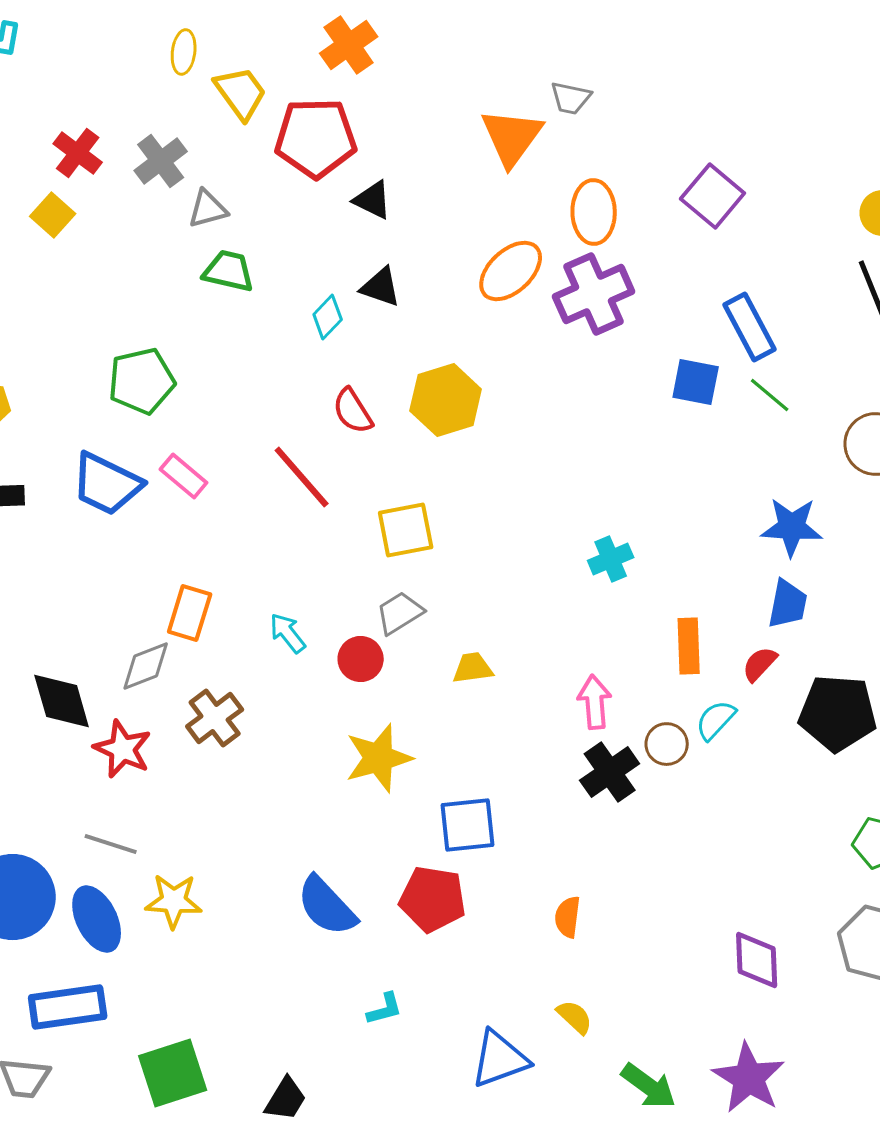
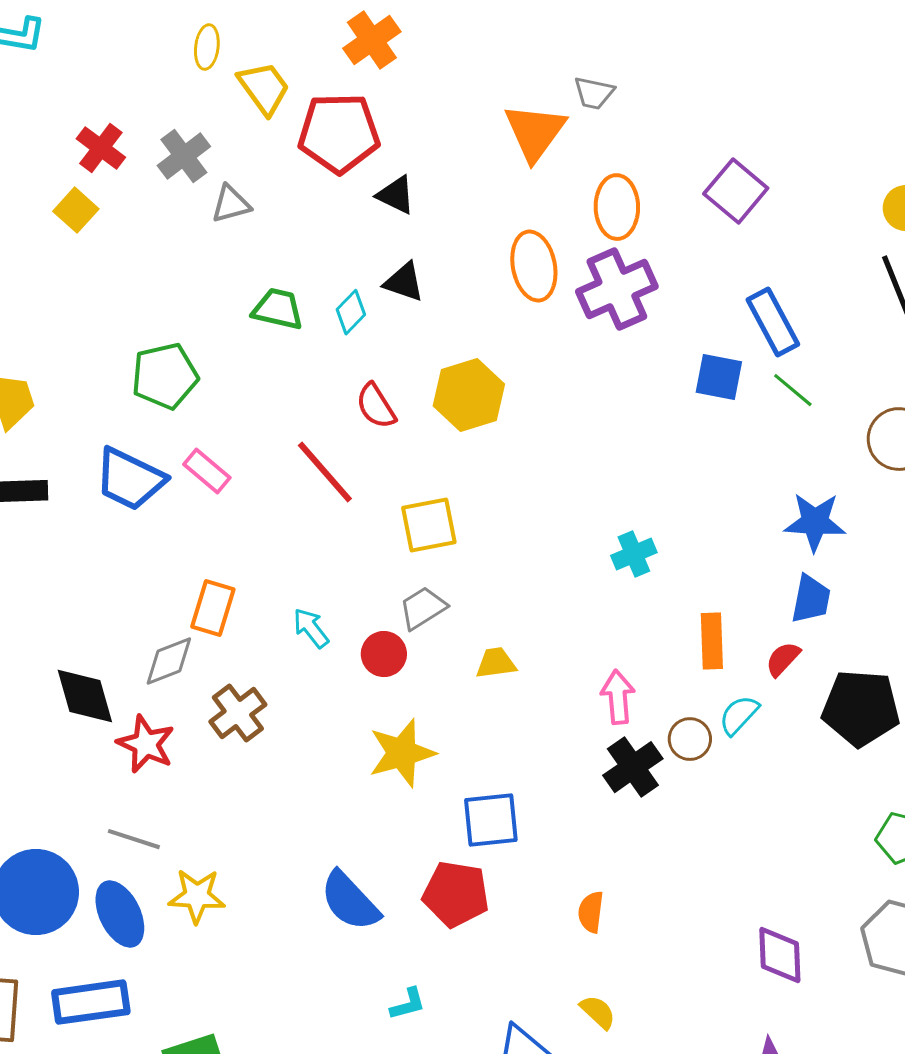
green trapezoid: (229, 271) -> (278, 309), moved
orange ellipse: (511, 271) -> (534, 266), turned -58

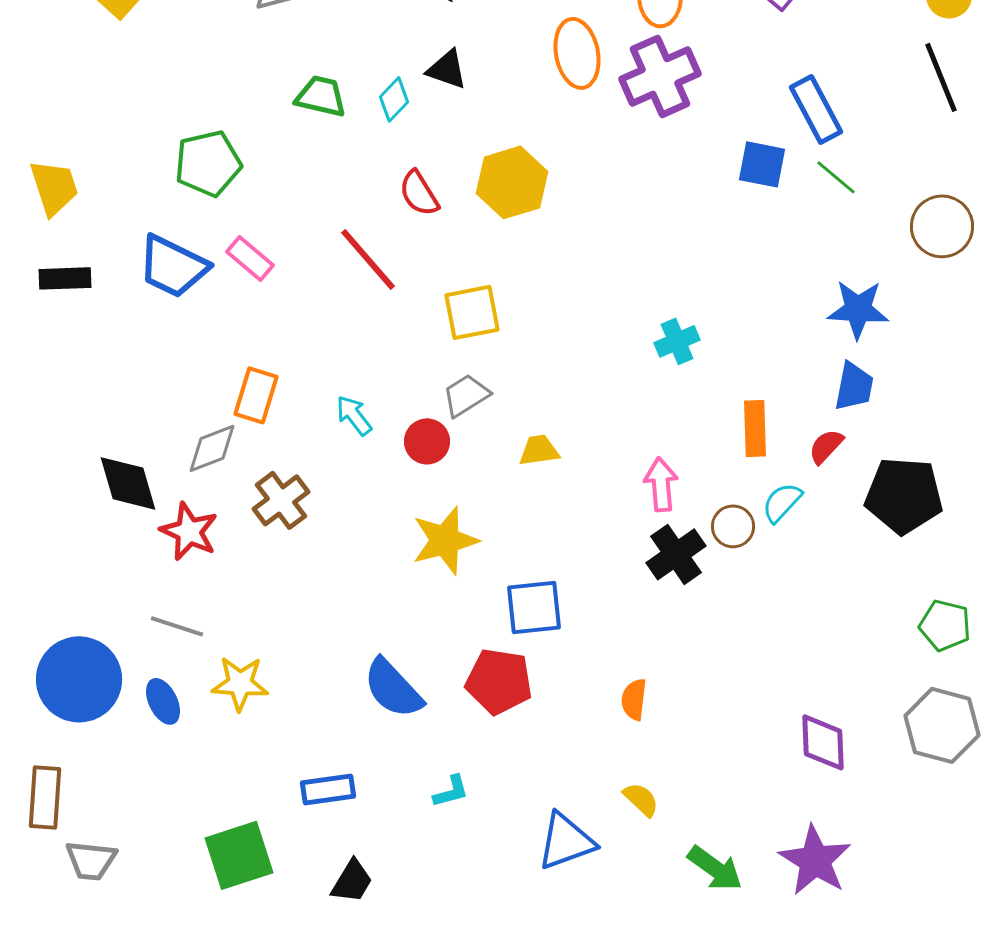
blue ellipse: (120, 914) -> (163, 701), size x0.7
blue rectangle: (91, 1002) -> (328, 789), moved, size x0.7

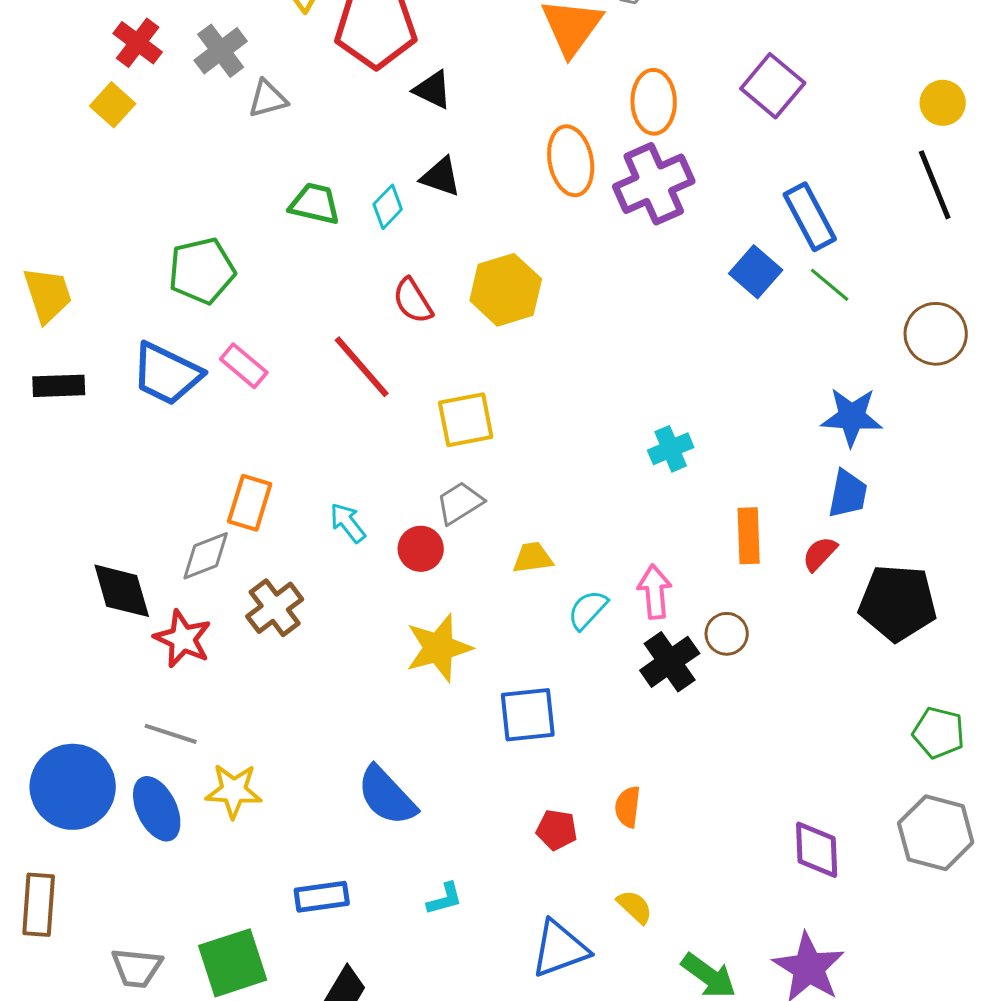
blue square: (762, 164) -> (756, 272), turned 30
cyan semicircle: (782, 502) -> (588, 610), moved
red pentagon: (499, 681) -> (557, 830), moved, size x0.6
blue ellipse: (163, 701) -> (157, 809), size x1.4
gray trapezoid: (91, 860) -> (137, 968), moved

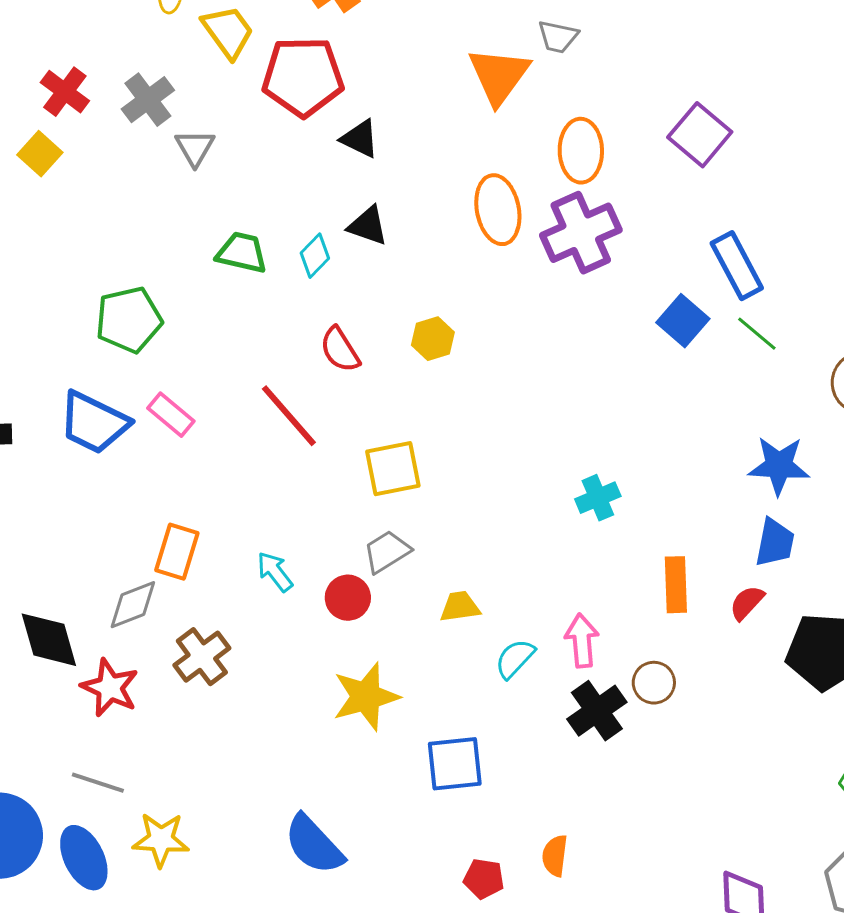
gray triangle: (268, 99) -> (195, 148), turned -45
yellow hexagon: (506, 290) -> (433, 339), size x0.6

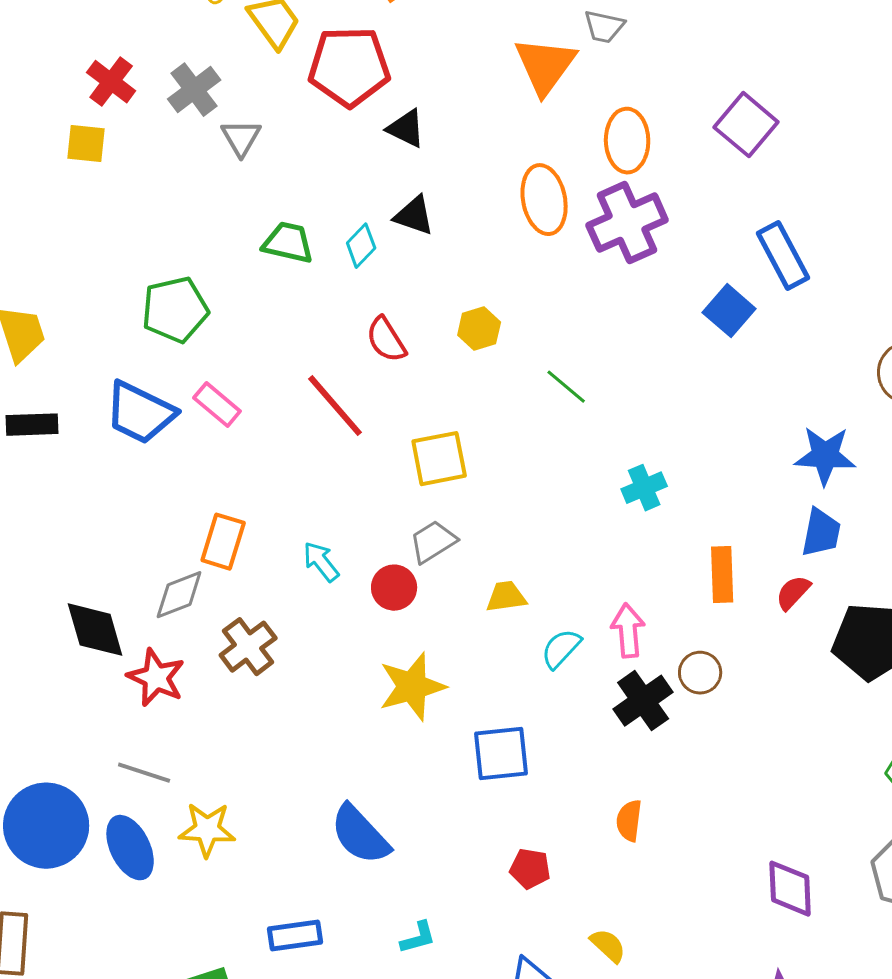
yellow square: (40, 154) -> (86, 144), turned -36
green line: (757, 334) -> (566, 387), moved
orange semicircle: (555, 856) -> (629, 821), moved

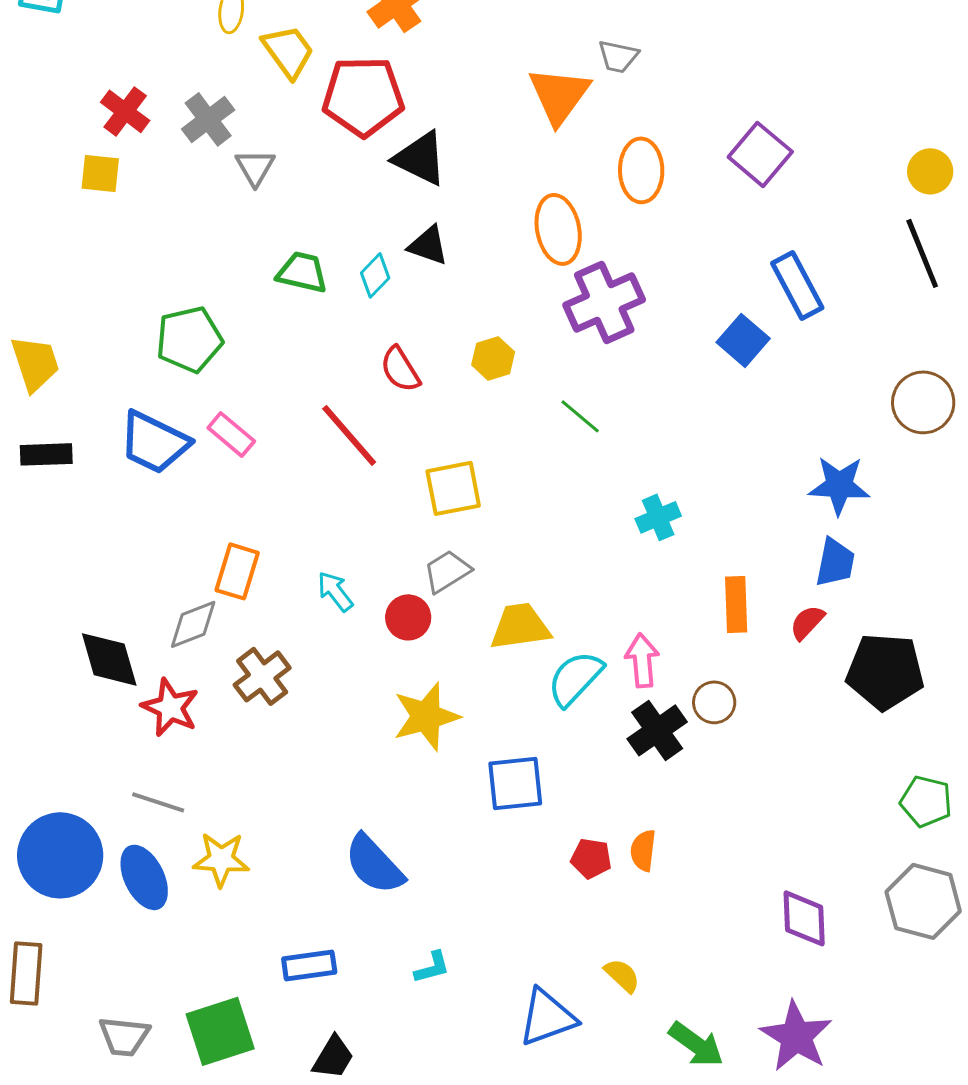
black triangle: (406, 129) -> (420, 158), size x1.4
purple cross: (627, 223) -> (604, 302), moved
yellow trapezoid: (506, 597) -> (520, 626), size x1.5
cyan semicircle: (561, 649) -> (575, 678), size x1.4
red pentagon: (530, 869) -> (591, 858), moved

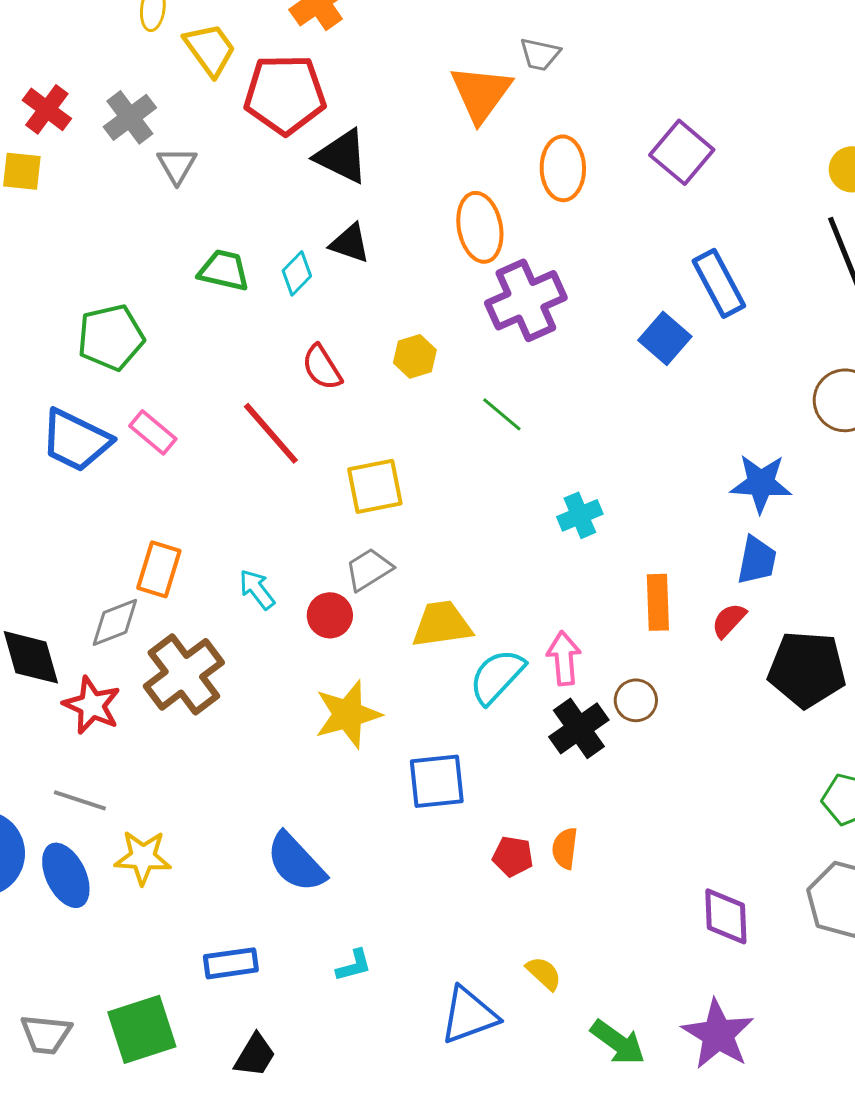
brown cross: (262, 676) -> (184, 674), size x1.4

